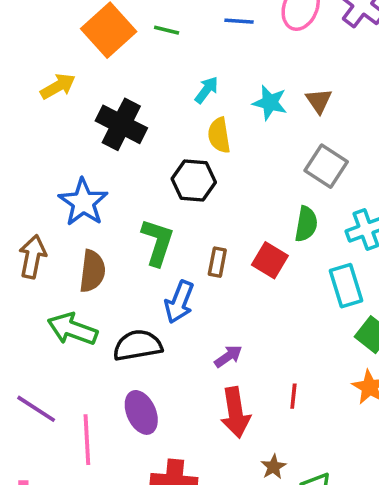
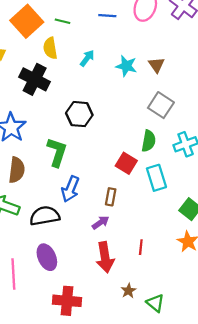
yellow semicircle: (219, 135) -> (50, 48), moved
brown rectangle: (217, 262) -> (111, 197), moved
cyan rectangle: (346, 286) -> (156, 178), moved

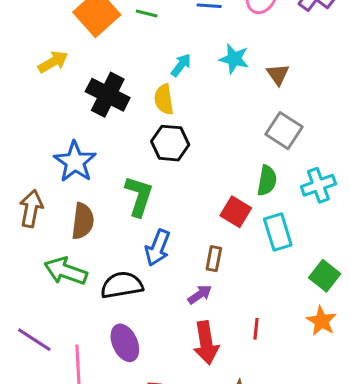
yellow semicircle: (50, 48) -> (164, 99), moved
cyan star: (126, 66) -> (234, 59), moved

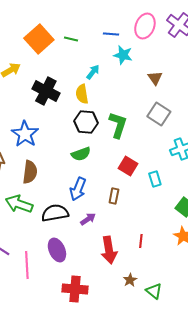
cyan star: (234, 59) -> (123, 55), moved
green semicircle: (267, 181) -> (81, 154), moved, turned 60
green L-shape: (139, 196) -> (118, 125), moved
cyan rectangle: (278, 232) -> (155, 179), size x0.7
purple arrow: (200, 294) -> (88, 219), moved

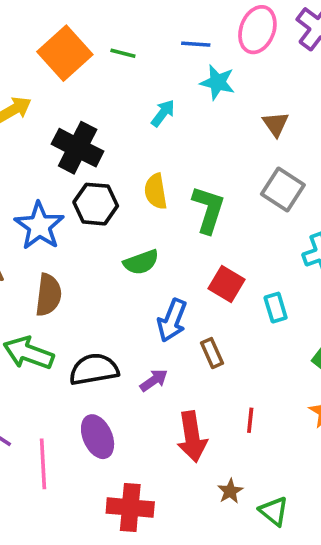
yellow semicircle: (82, 94) -> (156, 191), moved
black hexagon: (86, 122) -> (96, 204), moved
blue arrow: (78, 189) -> (172, 320), moved
brown rectangle: (114, 196) -> (212, 353), moved, turned -35

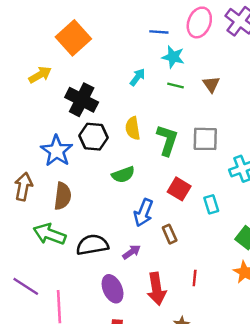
green line: (123, 53) -> (176, 85), moved
gray square: (283, 189) -> (205, 139), moved, turned -32
purple ellipse: (98, 437) -> (113, 289), moved

